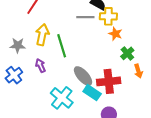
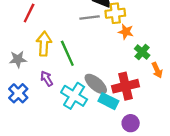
cyan cross: (62, 98) -> (74, 96), moved

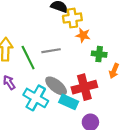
gray line: (90, 17) -> (51, 51), moved
green cross: (142, 52) -> (99, 54), turned -32
orange arrow: (157, 70) -> (114, 71), turned 48

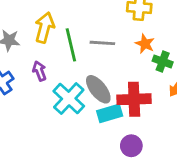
orange star: (83, 35) -> (145, 44), moved
cyan rectangle: (69, 102) -> (110, 113), turned -54

